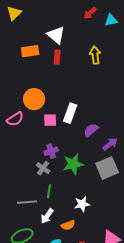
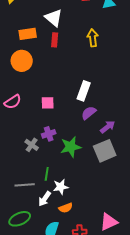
orange circle: (34, 99) -> (22, 61), moved
white rectangle: (70, 113) -> (84, 91), moved
gray cross: (43, 168) -> (32, 145), moved
white star: (82, 204) -> (61, 187), moved

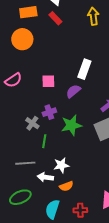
red rectangle: (55, 40) -> (55, 18), turned -48
purple semicircle: (89, 113) -> (73, 91), moved
green line: (47, 174) -> (44, 141), moved
white arrow: (45, 199) -> (45, 177), turned 63

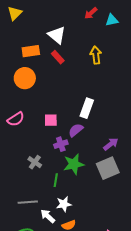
purple cross: (49, 112) -> (61, 144), moved
green line: (44, 141) -> (56, 180), moved
white arrow: (45, 177) -> (48, 216), turned 35

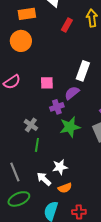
red rectangle: (58, 57) -> (67, 25), moved, turned 72
green line: (56, 180) -> (37, 145), moved
gray line: (28, 202) -> (15, 172), moved, turned 72

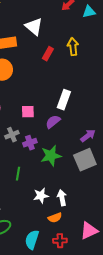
purple cross: (57, 107) -> (30, 143), moved
gray cross: (31, 125) -> (12, 135), moved, turned 32
white arrow: (44, 179) -> (62, 198), moved, turned 35
orange semicircle: (65, 188) -> (55, 218), moved

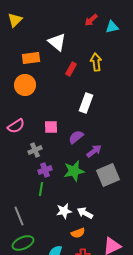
white rectangle: (64, 100) -> (86, 103), moved
purple arrow: (88, 136) -> (94, 151), moved
purple cross: (30, 143) -> (45, 170), moved
white arrow: (62, 198) -> (85, 213), turned -49

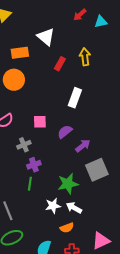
green star: (74, 171) -> (68, 184), moved

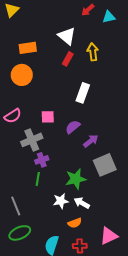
white triangle: (46, 37) -> (67, 36), moved
gray cross: (24, 145) -> (32, 140), size x1.5

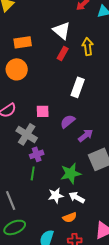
gray cross: (32, 140) -> (27, 134), turned -35

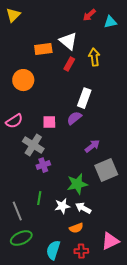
orange rectangle: (23, 42) -> (43, 49), moved
purple semicircle: (68, 121) -> (74, 118), moved
green line: (33, 173) -> (39, 198), moved

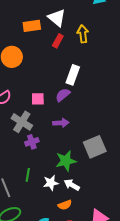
purple arrow: (92, 146) -> (61, 123), moved, turned 35

